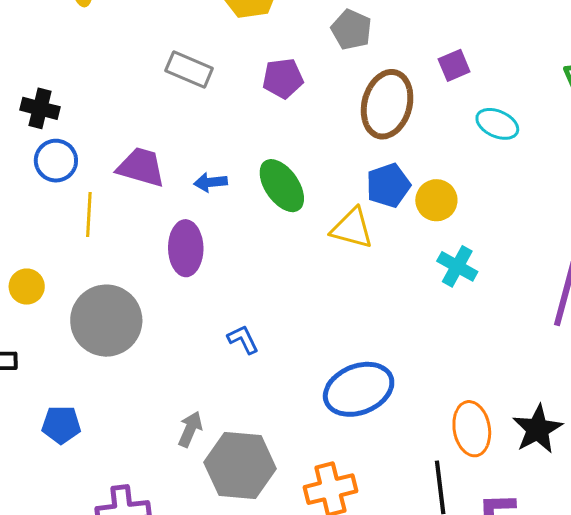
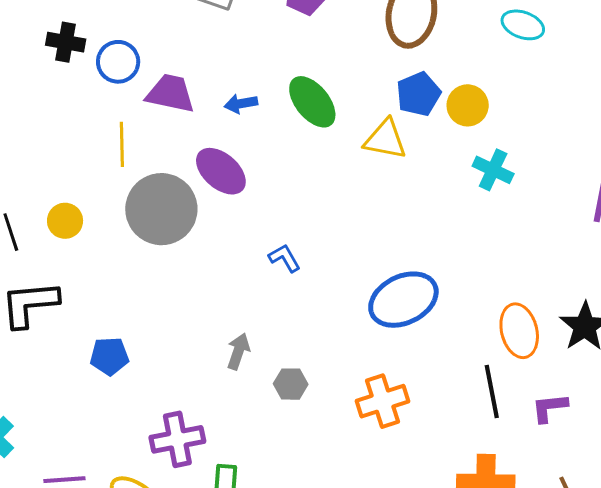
blue circle: (56, 161) -> (118, 62), moved
purple ellipse: (186, 248) -> (221, 171), turned -44
gray circle: (106, 321) -> (161, 209), moved
gray hexagon: (240, 466) -> (291, 384), size x0.5

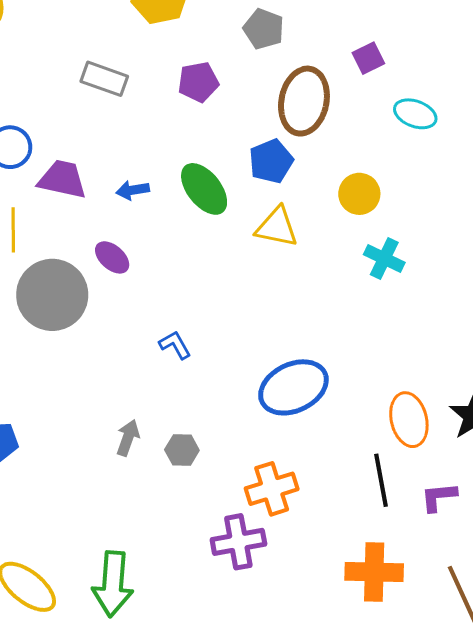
blue pentagon: (418, 94) -> (271, 161), moved
purple ellipse: (221, 171) -> (112, 257), size x0.7
gray hexagon: (291, 384) -> (182, 450), moved
purple cross: (177, 439) -> (238, 542), moved

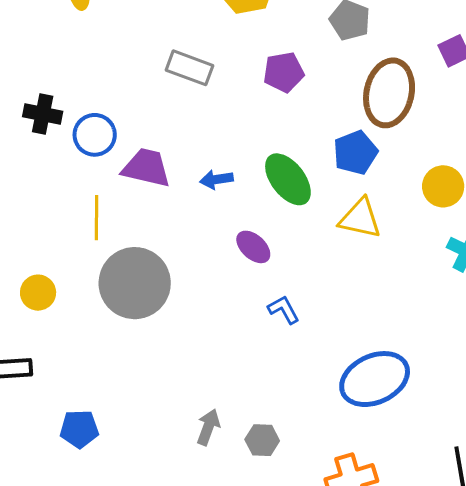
purple ellipse: (112, 257) -> (253, 247), moved
blue L-shape: (175, 345) -> (284, 310), moved

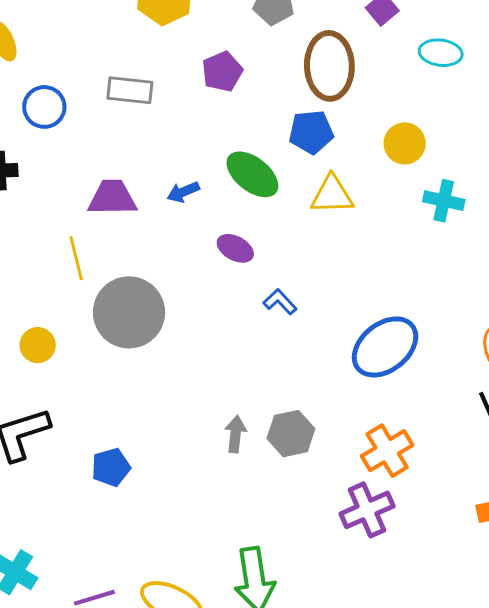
blue circle: (95, 135) -> (44, 107), moved
blue pentagon: (355, 153) -> (311, 132), turned 30
gray hexagon: (262, 440) -> (291, 434), size x1.4

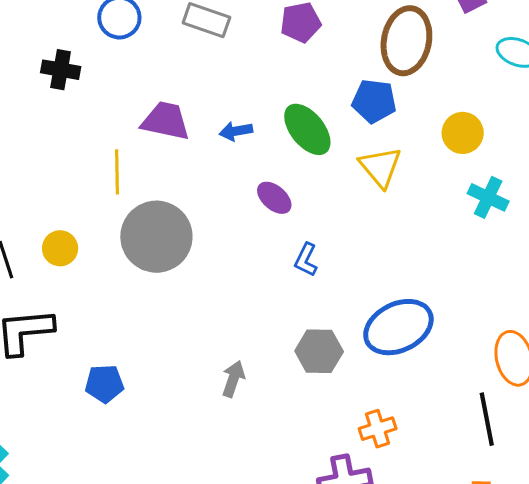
yellow triangle: (332, 195) -> (380, 167), turned 39
blue L-shape: (280, 302) -> (306, 260), turned -124
gray hexagon: (291, 434) -> (319, 351), moved
orange cross: (387, 451) -> (378, 429), size x0.7

